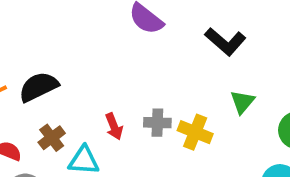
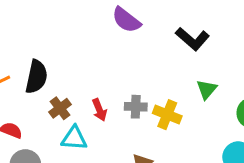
black semicircle: (38, 87) -> (36, 77), turned 128
brown cross: (52, 138) -> (60, 108), moved

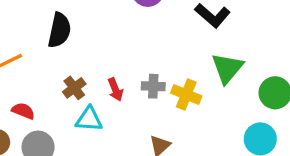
black semicircle: (36, 77) -> (59, 30), moved
green triangle: (207, 89) -> (227, 68), size x1.5

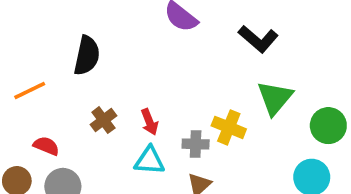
gray cross: (153, 86) -> (196, 144), moved
cyan triangle: (89, 119) -> (150, 161), moved

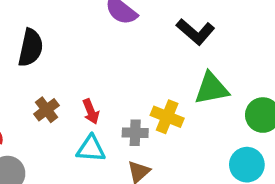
green triangle: (275, 98) -> (211, 88), turned 39

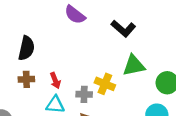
black semicircle: (31, 48) -> (26, 48), moved
brown cross: (47, 110) -> (26, 79), turned 35

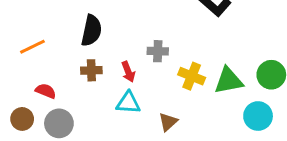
green triangle: (134, 65) -> (229, 81), moved
gray cross: (84, 94) -> (158, 51), moved

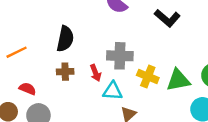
gray cross: (158, 51) -> (120, 56), size x1.5
cyan triangle: (128, 103) -> (113, 91), moved

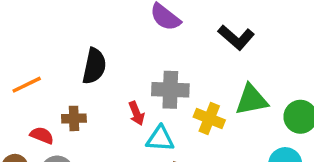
brown cross: (65, 72) -> (74, 118), moved
green triangle: (178, 80) -> (251, 100), moved

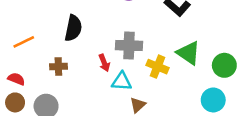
green triangle: (251, 100) -> (188, 53), turned 45
red semicircle: (42, 135) -> (16, 79), moved

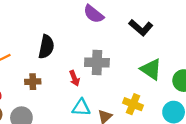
yellow cross: (157, 67) -> (133, 104), moved
cyan triangle: (122, 81) -> (81, 108), moved

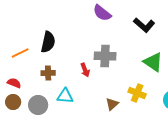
black semicircle: (46, 47) -> (48, 42), moved
cyan triangle: (81, 108) -> (65, 96), moved

